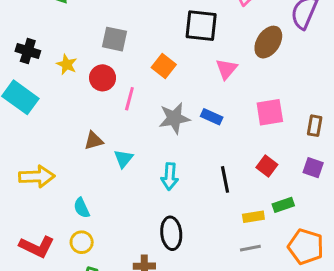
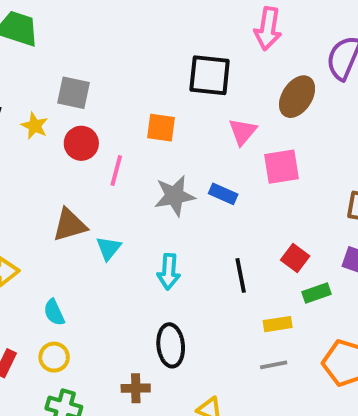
gray square: (114, 39) -> (74, 93), moved
orange square: (164, 66) -> (161, 128), turned -30
pink square: (270, 112) -> (281, 167), moved
brown triangle: (94, 141) -> (70, 225), size x1.4
green rectangle: (283, 205) -> (316, 293), moved

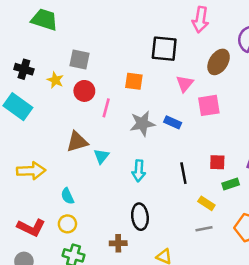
red square: (295, 258) -> (217, 162), turned -35
yellow rectangle: (278, 324) -> (206, 203), turned 42

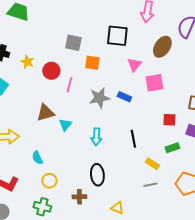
gray square: (80, 60) -> (73, 43), moved
red square: (217, 162) -> (169, 120), moved
yellow circle: (67, 224) -> (49, 181), moved

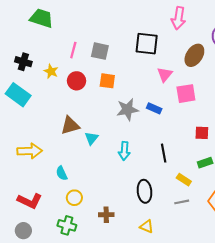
orange square: (92, 63) -> (107, 81), moved
pink line: (69, 85) -> (73, 50), moved
black ellipse: (97, 175) -> (144, 191), moved

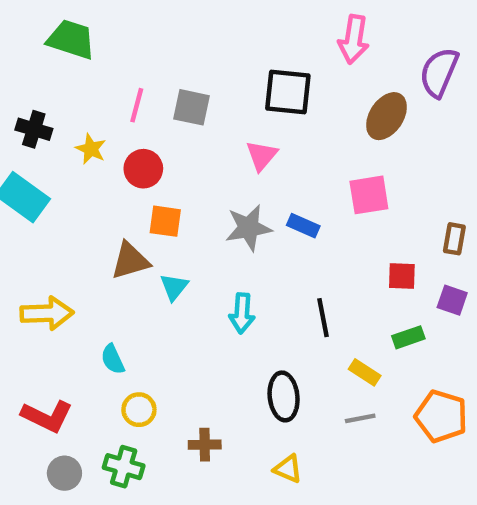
pink triangle: (165, 74) -> (262, 156), moved
orange square: (107, 81) -> (165, 221), moved
gray circle: (23, 231) -> (64, 473), moved

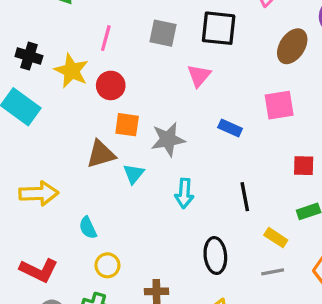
gray square: (192, 107) -> (163, 33), moved
yellow star: (91, 149) -> (71, 71), size x1.5
gray star: (248, 228) -> (168, 139), moved

